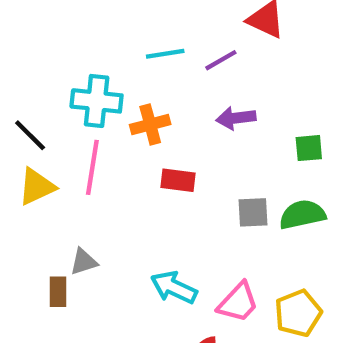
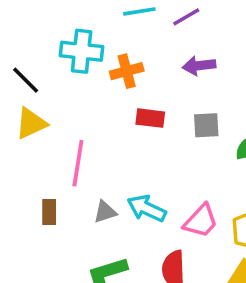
pink line: (92, 167) -> (78, 163), moved
gray square: (253, 212) -> (206, 125), moved
gray triangle: (84, 262) -> (105, 212), moved

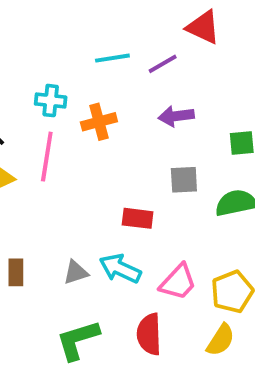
cyan cross: (82, 51) -> (51, 101), size x0.7
red rectangle: (150, 118) -> (138, 218), moved
pink line: (78, 163) -> (47, 157), moved

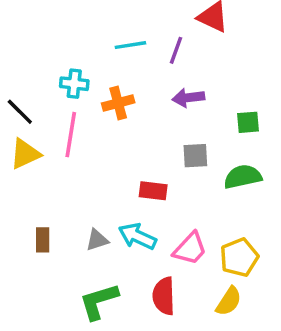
purple line: (163, 64) -> (176, 50), turned -40

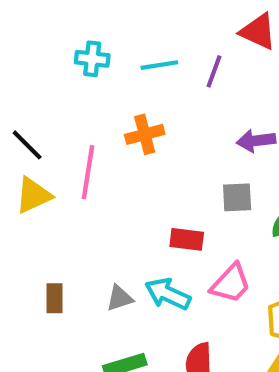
cyan cross: (74, 84) -> (92, 59), moved
purple arrow: (188, 98) -> (256, 141), moved
pink trapezoid: (190, 249) -> (231, 283), moved

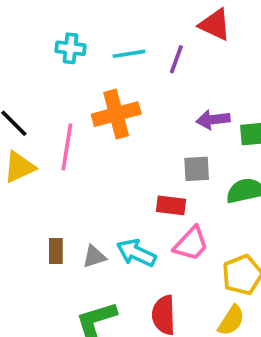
orange cross: (145, 134) -> (116, 114), size x1.4
red rectangle: (187, 239) -> (171, 205), moved
brown rectangle: (54, 298) -> (56, 251), moved

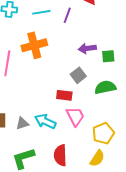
gray square: (197, 169) -> (78, 75), turned -35
pink trapezoid: (191, 244) -> (75, 116), turned -70

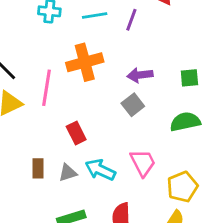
purple arrow: (87, 48) -> (140, 75), moved
gray square: (78, 75) -> (133, 105), moved
red rectangle: (64, 95) -> (76, 133), moved, turned 56

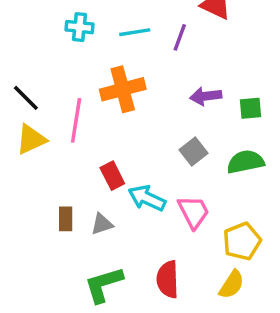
purple arrow: (140, 75) -> (206, 96), moved
gray square: (133, 105) -> (194, 151), moved
cyan arrow: (100, 170) -> (147, 198), moved

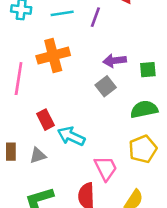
gray square: (194, 151) -> (106, 86), moved
pink trapezoid: (194, 212) -> (106, 168), moved
yellow pentagon: (242, 241) -> (143, 149), moved

